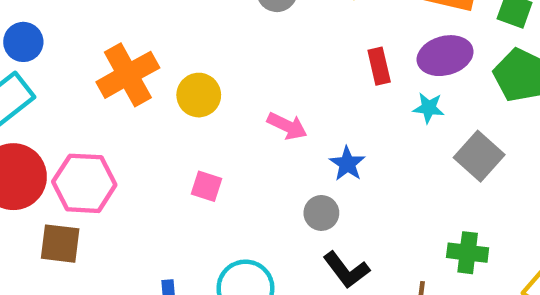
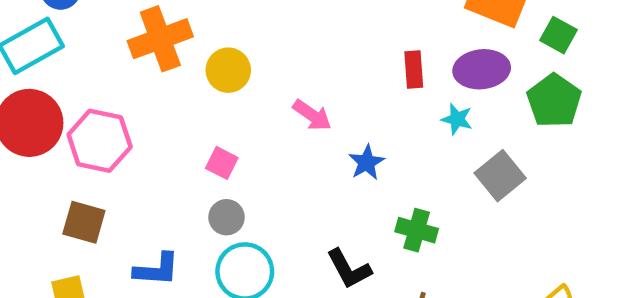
gray circle: (321, 213) -> (226, 217), moved
brown square: (60, 244) -> (84, 222), moved
green cross: (468, 253) -> (417, 230), moved

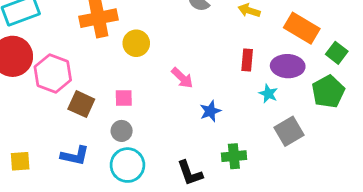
pink square: (222, 163) -> (124, 98), turned -36
brown square: (84, 222) -> (81, 104), moved
green cross: (417, 230) -> (234, 156), turned -30

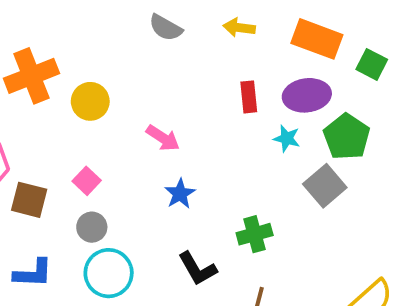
green pentagon: (328, 92) -> (347, 137), moved
pink square: (124, 98) -> (87, 181), turned -36
blue star: (210, 111) -> (180, 194), moved

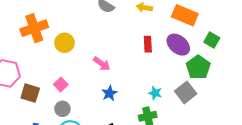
green square: (372, 64) -> (212, 40), moved
purple ellipse: (307, 95) -> (178, 45), turned 45
cyan star: (287, 138) -> (155, 93), moved

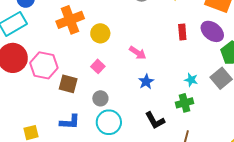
pink square: (61, 84) -> (98, 66), moved

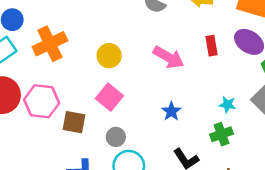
orange cross: (70, 20) -> (50, 44), moved
pink arrow: (138, 53) -> (169, 57), moved, size x1.4
pink square: (98, 66) -> (109, 97), size x1.5

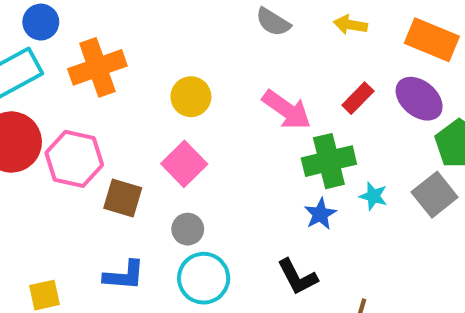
red rectangle: (212, 46) -> (358, 98), turned 48
blue star: (171, 111) -> (320, 214), moved
green cross: (222, 134) -> (329, 161), moved, size x1.4

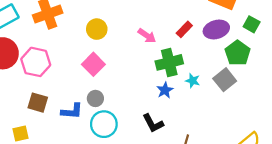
purple ellipse: (419, 99) -> (216, 29), turned -55
pink arrow: (287, 110) -> (147, 36), size x0.7
brown square: (123, 198) -> (38, 103), moved
blue L-shape: (124, 275) -> (72, 111), moved

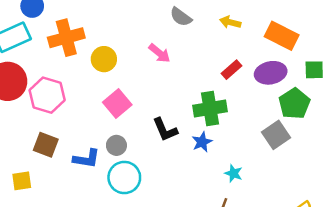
green square: (252, 24) -> (314, 70), turned -35
yellow circle: (97, 29) -> (104, 59), moved
pink arrow: (147, 36) -> (159, 53), moved
cyan star: (193, 81) -> (234, 173), moved
black L-shape: (153, 123) -> (165, 130), moved

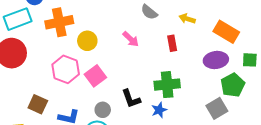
red rectangle: (232, 70) -> (172, 43), moved, turned -63
pink hexagon: (47, 95) -> (66, 69), moved
gray circle: (116, 145) -> (103, 110), moved

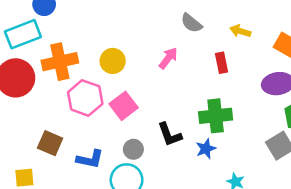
orange cross: (59, 22) -> (60, 62), moved
pink arrow: (131, 39) -> (168, 58), turned -96

